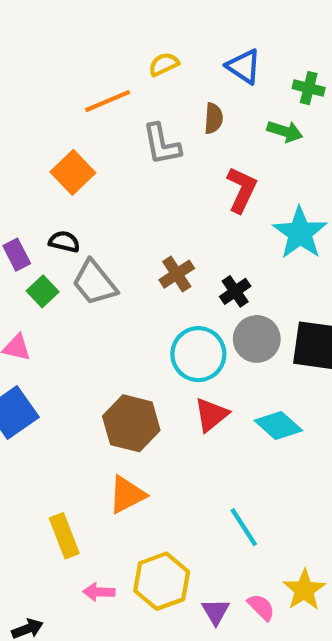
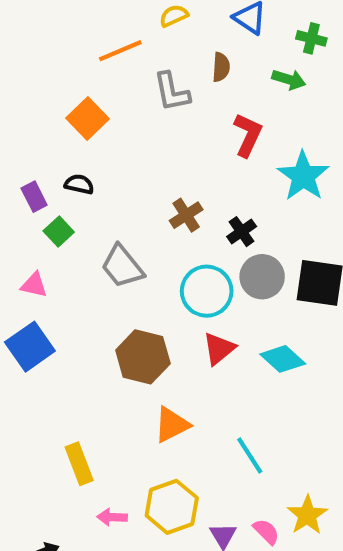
gray trapezoid: (95, 283) -> (122, 266), moved
orange triangle: (127, 495) -> (172, 425), moved

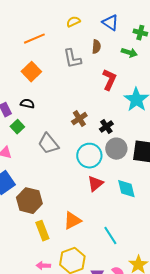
orange line: (120, 51) -> (34, 39), moved
brown hexagon: (143, 357) -> (29, 201), moved
cyan diamond: (283, 359) -> (126, 189), turned 35
yellow rectangle: (79, 464) -> (42, 231), moved

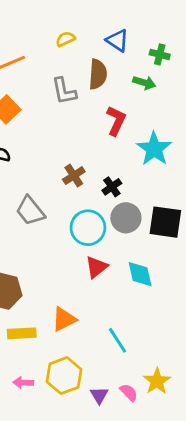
brown semicircle: (96, 47) -> (98, 74), size x1.5
yellow rectangle: (42, 231) -> (22, 333), turned -72

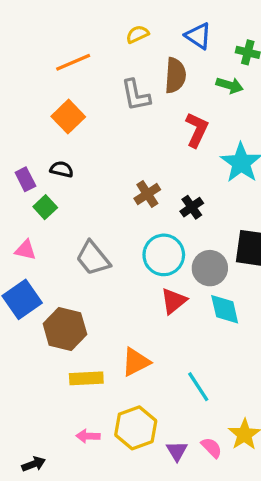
gray trapezoid: (30, 211) -> (93, 258), moved
gray circle: (126, 218) -> (210, 268), moved

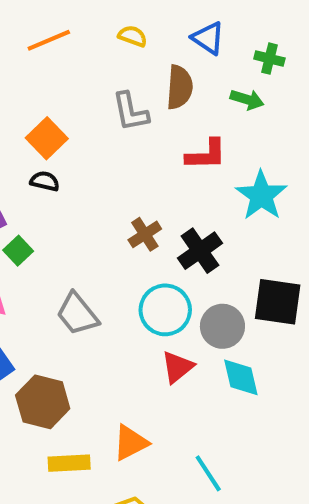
yellow semicircle: (137, 34) -> (133, 36), turned 45
orange line: (73, 62) -> (49, 40), moved
red L-shape: (197, 130) -> (206, 155), turned 64
black semicircle: (62, 169) -> (45, 181), moved
black cross: (192, 207) -> (200, 251), size x1.5

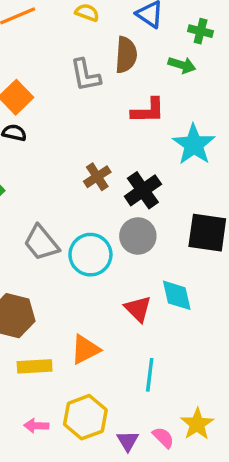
cyan circle: (165, 310) -> (90, 255), moved
gray circle: (222, 326) -> (138, 236), moved
red triangle: (178, 367) -> (138, 309), moved, turned -36
cyan line: (208, 473) -> (150, 375), turned 40

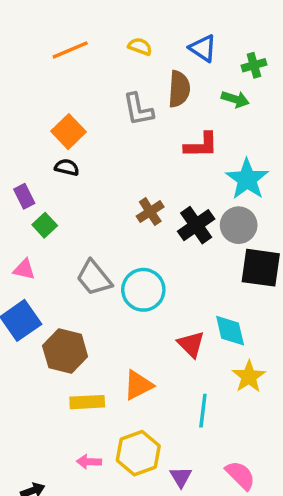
green cross: (201, 31) -> (254, 65), turned -30
gray circle: (138, 236) -> (239, 225), moved
yellow star: (197, 424) -> (249, 377), moved
pink semicircle: (163, 437) -> (240, 475), moved, size x1.4

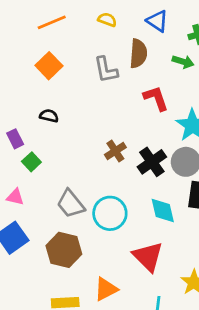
orange square: (68, 132) -> (49, 66), moved
red L-shape: (201, 145) -> (156, 98), turned -108
cyan diamond: (230, 331) -> (163, 211), moved
red triangle: (191, 344) -> (148, 257), size x1.4
brown hexagon: (65, 351) -> (64, 250), moved

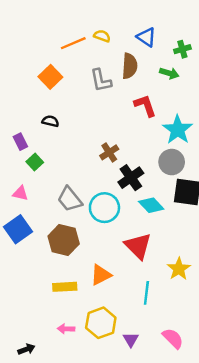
orange line: (52, 22) -> (73, 43), moved
black cross: (152, 162) -> (131, 178), moved
cyan diamond: (163, 211) -> (151, 205), turned -30

